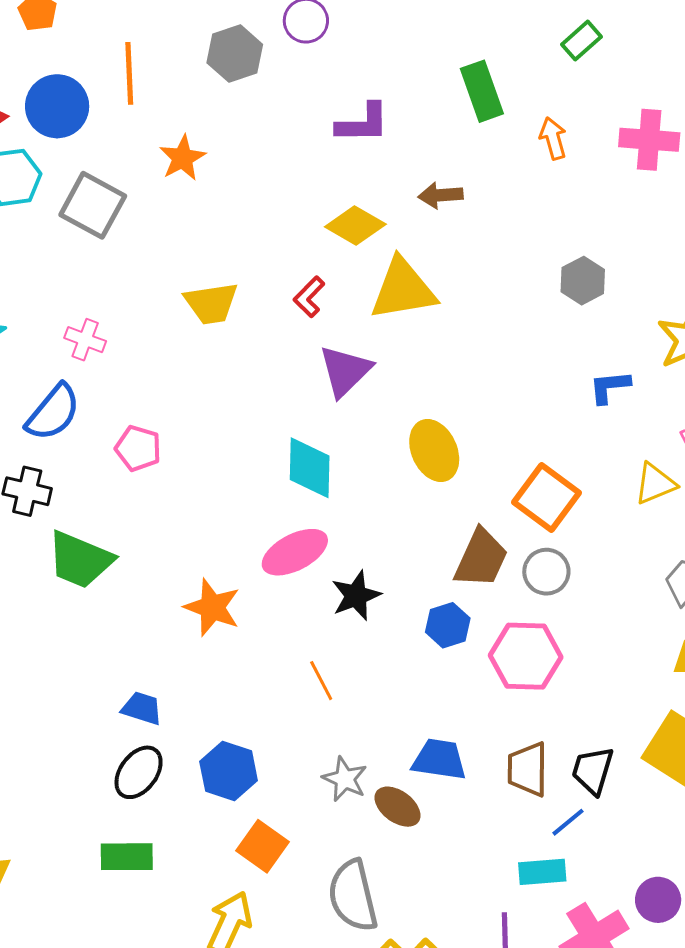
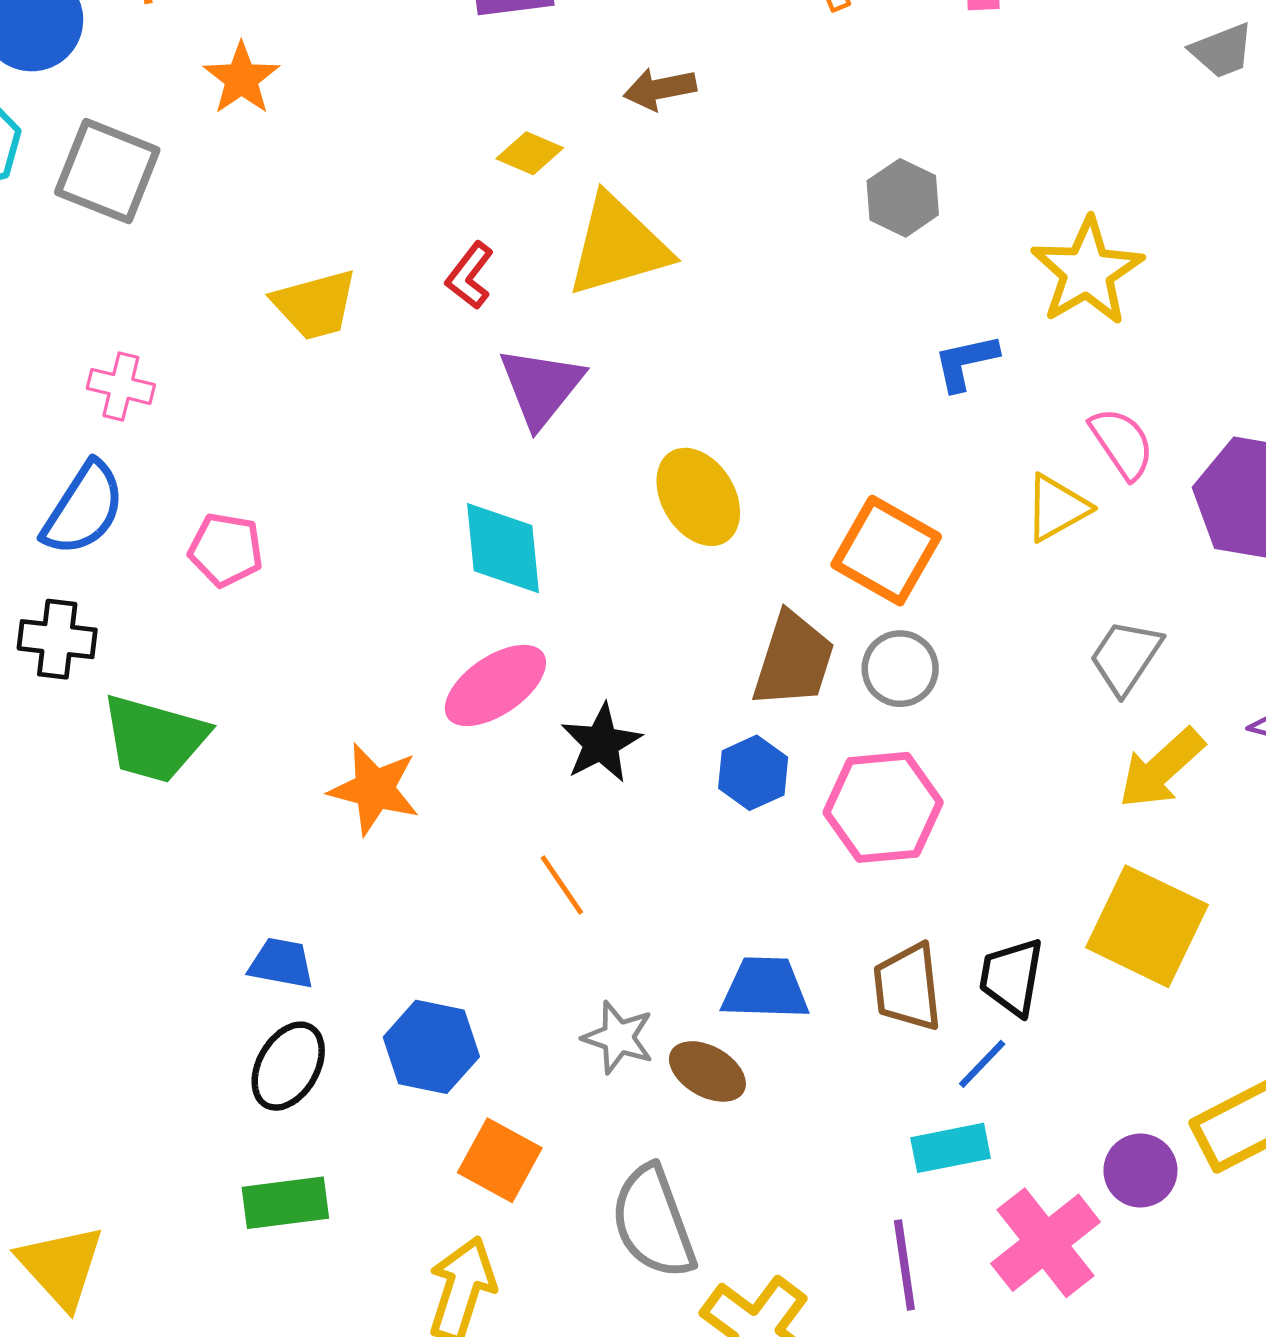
yellow diamond: (355, 225) -> (530, 153), size x0.7

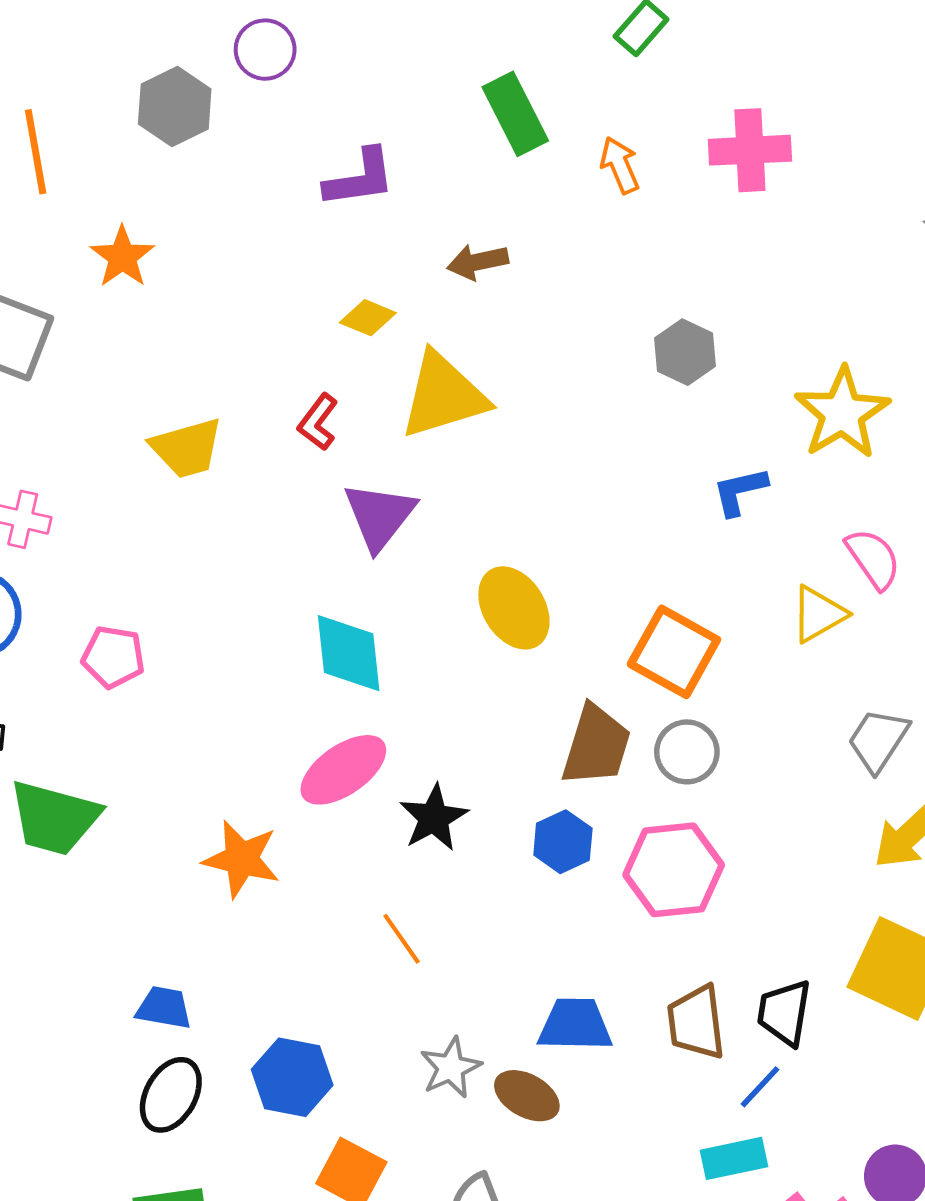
gray star: (618, 1037) -> (451, 1068), turned 30

